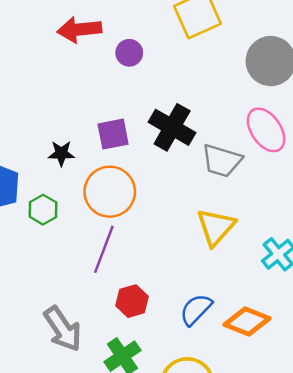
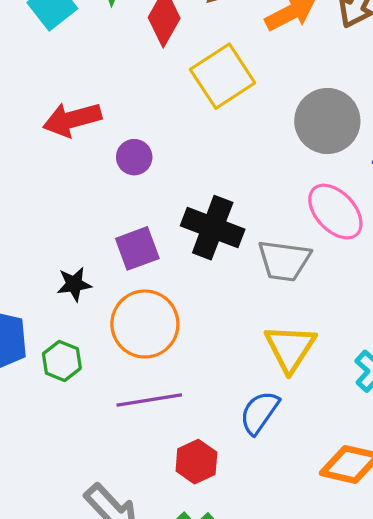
purple circle: (129, 53) -> (134, 157), moved
purple line: (104, 249) -> (149, 400), turned 69
blue semicircle: (196, 309) -> (259, 413), moved

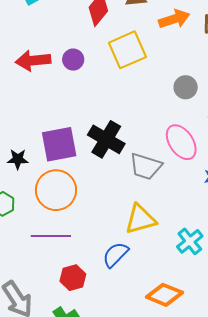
gray circle: (327, 121) -> (186, 87), size x0.6
purple circle: (134, 157) -> (73, 60), moved
purple square: (137, 248) -> (59, 144), size x1.4
yellow triangle: (290, 348) -> (140, 219), turned 32

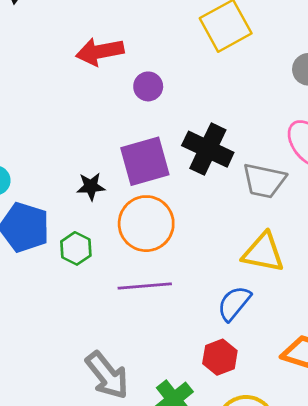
purple circle: (73, 60) -> (148, 86), moved
yellow triangle: (140, 219) -> (263, 253), turned 32
red hexagon: (73, 278) -> (220, 357), moved

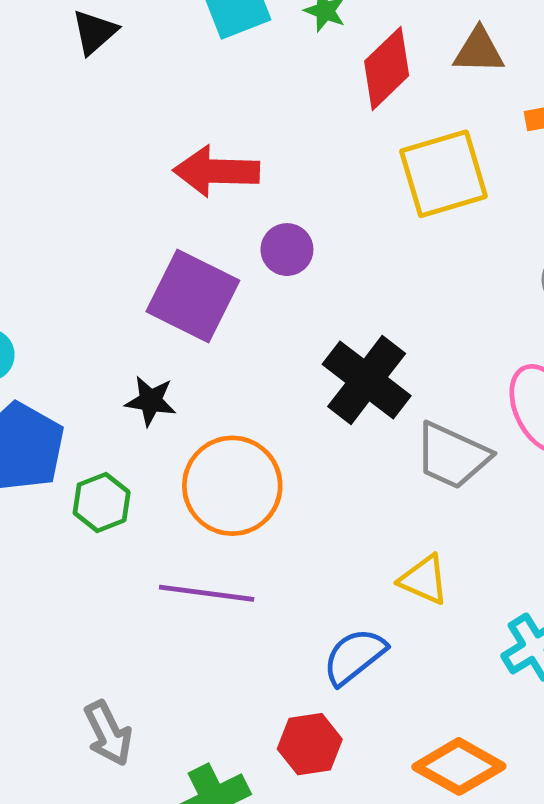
purple square: (145, 161) -> (193, 296), moved, turned 30
yellow triangle: (263, 253) -> (424, 580), size x0.7
gray arrow: (107, 375) -> (108, 733), size x0.7

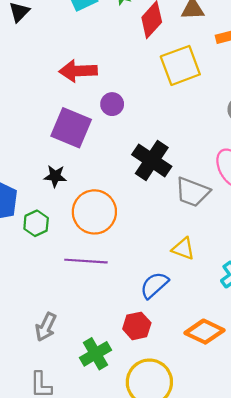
gray arrow: (108, 733) -> (46, 327), turned 56

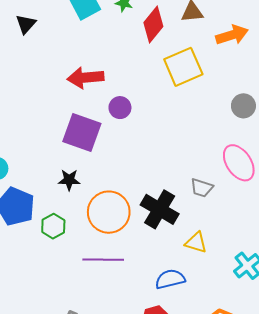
black cross: (152, 160) -> (160, 209), moved
gray trapezoid: (192, 192) -> (202, 188), size x0.7
blue semicircle: (154, 285) -> (170, 279), turned 32

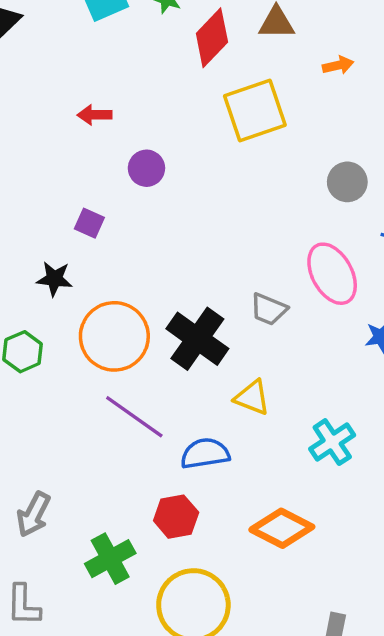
orange arrow: (232, 35) -> (338, 65), size x0.6
red arrow: (86, 78) -> (95, 115), size x0.6
purple square: (82, 132) -> (89, 223), moved, size x0.5
purple line: (103, 260) -> (134, 417), moved, turned 30

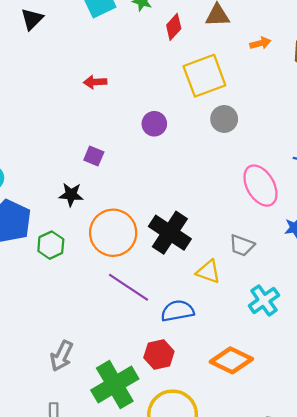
red diamond: (212, 38) -> (174, 27), size x0.7
purple circle: (146, 168) -> (154, 124), moved
gray circle: (347, 182) -> (224, 119), moved
gray trapezoid: (269, 309) -> (242, 245), moved
green cross: (110, 559) -> (115, 385), size x1.4

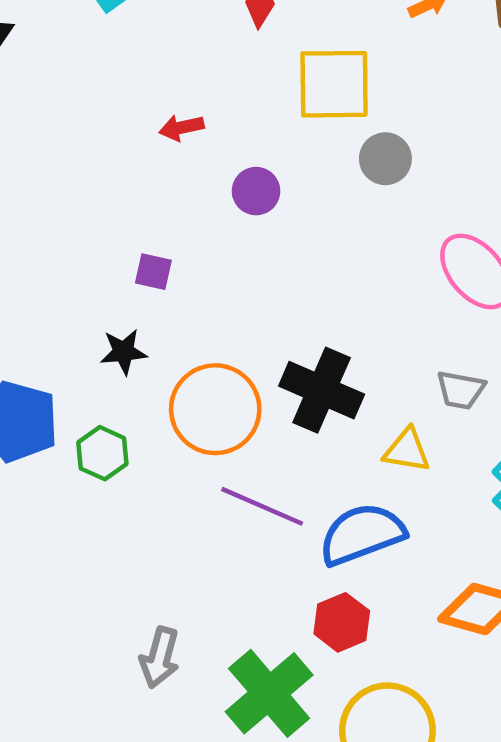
yellow square: (204, 76) -> (334, 84), turned 30
red arrow: (95, 82) -> (181, 128), moved
blue semicircle: (177, 311) -> (362, 534), size x1.4

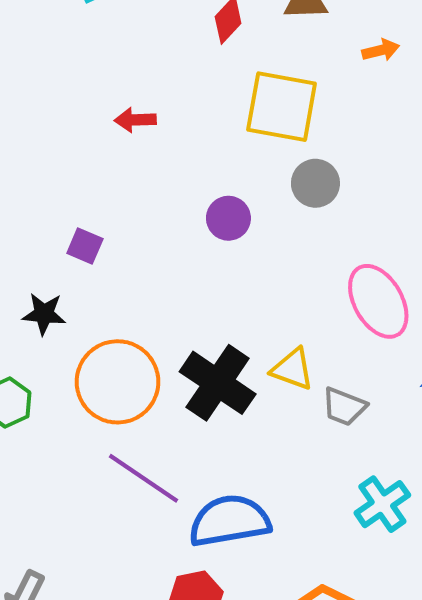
purple circle: (256, 191) -> (228, 218), moved
yellow triangle: (407, 450) -> (292, 369), moved

